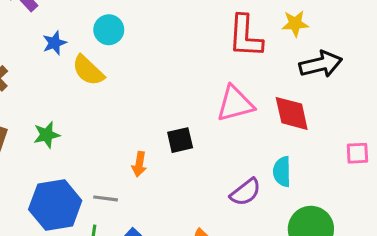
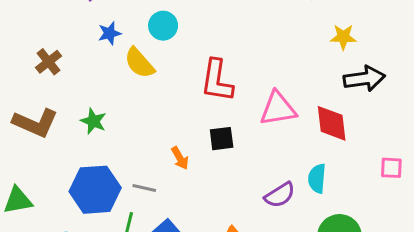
red L-shape: (245, 36) -> (217, 81), moved
green star: (47, 135) -> (93, 121), turned 30
orange arrow: (139, 164) -> (180, 158), turned -45

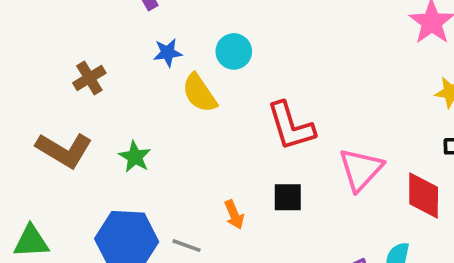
red L-shape: (217, 81) -> (291, 126), turned -33
pink triangle: (278, 109) -> (361, 169), turned -45

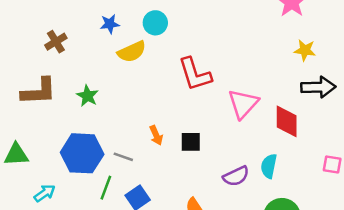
yellow semicircle: (199, 93) -> (132, 52), turned -80
brown L-shape: (64, 150) -> (39, 91), turned -33
black square: (288, 197) -> (191, 142), moved

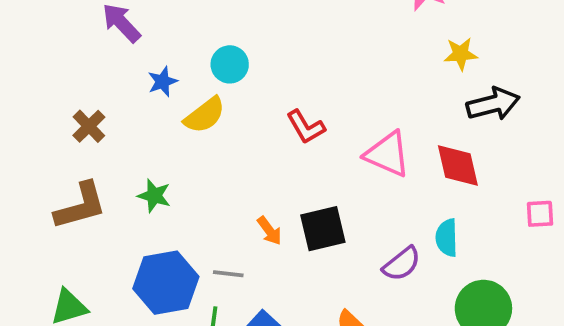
red L-shape: (195, 74) -> (306, 127), size x0.7
pink triangle: (243, 104) -> (387, 154), turned -36
black square: (191, 142) -> (323, 229), size x1.4

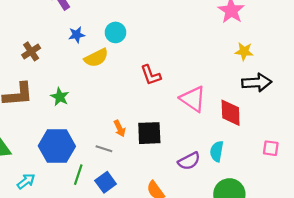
gray line: (228, 274) -> (104, 149), moved

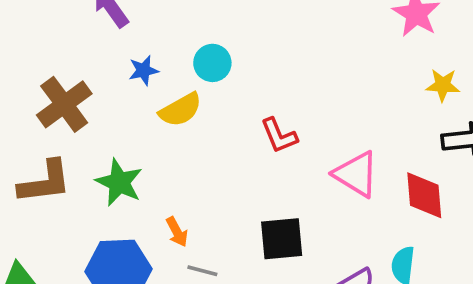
brown cross: (31, 51) -> (64, 104), size x1.6
green star: (60, 97) -> (119, 182), size x1.4
orange arrow: (120, 129) -> (177, 232), moved

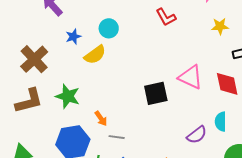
yellow star: (443, 85) -> (220, 26), moved
red L-shape: (279, 136) -> (166, 17), moved
black square: (282, 239) -> (156, 93), moved

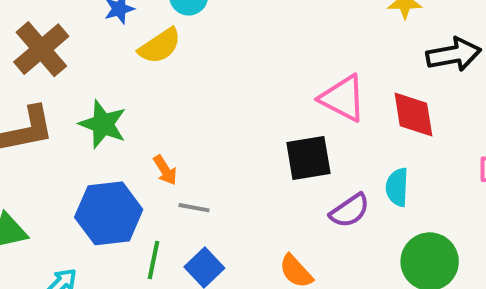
black square: (156, 93) -> (308, 158), moved

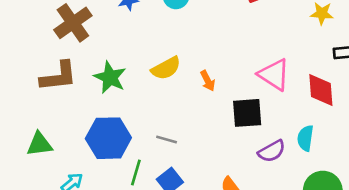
yellow semicircle: (160, 46) -> (166, 68), moved
orange arrow: (165, 170) -> (208, 81), moved

